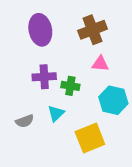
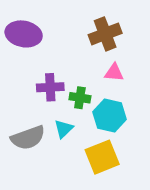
purple ellipse: (40, 30) -> (24, 34), moved, turned -68
cyan hexagon: (113, 100) -> (110, 116), moved
gray semicircle: (25, 121) -> (28, 138), size x1.6

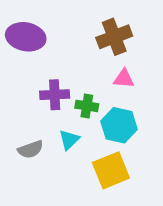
gray semicircle: (28, 138) -> (31, 149), size x0.7

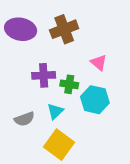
brown cross: (114, 37) -> (64, 29), moved
pink triangle: (124, 79) -> (99, 63), turned 36
yellow square: (111, 170) -> (59, 145), moved, turned -32

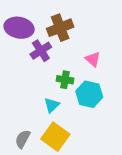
purple cross: (44, 75) -> (41, 51), moved, turned -30
gray semicircle: (24, 119) -> (23, 139), moved, turned 138

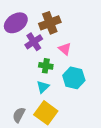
purple ellipse: (19, 28) -> (16, 23), turned -45
pink triangle: (93, 59) -> (65, 49), moved
green cross: (65, 80) -> (46, 66), moved

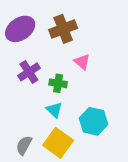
purple cross: (34, 42) -> (29, 72), moved
cyan hexagon: (74, 78) -> (93, 121), moved
cyan triangle: (43, 87) -> (54, 110), turned -32

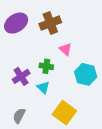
purple cross: (29, 72) -> (21, 76), moved
cyan hexagon: (93, 121) -> (86, 74), moved
yellow square: (58, 143) -> (64, 113), moved

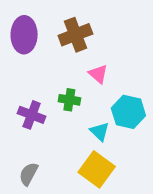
purple ellipse: (16, 23) -> (24, 35), turned -55
purple cross: (21, 76) -> (32, 115), turned -36
cyan triangle: (43, 87) -> (100, 132), moved

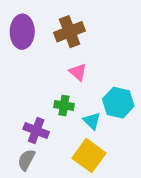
pink triangle: (98, 74) -> (78, 72), moved
green cross: (69, 100) -> (64, 105), moved
purple cross: (32, 115) -> (36, 131), moved

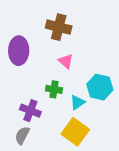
purple ellipse: (22, 32) -> (19, 51), moved
brown cross: (70, 32) -> (59, 27), turned 35
cyan triangle: (92, 121) -> (78, 102), turned 42

